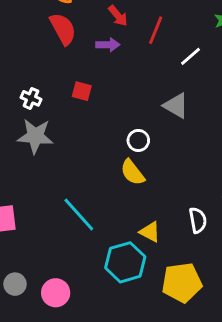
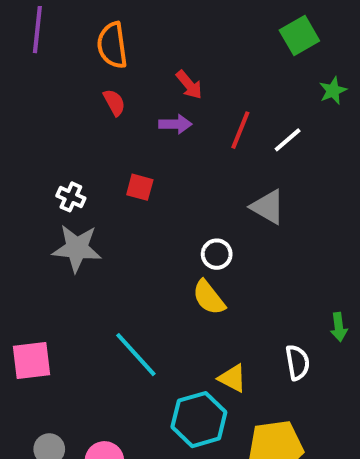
red semicircle: (63, 29) -> (114, 102), size x0.6
red line: (156, 30) -> (240, 130), moved

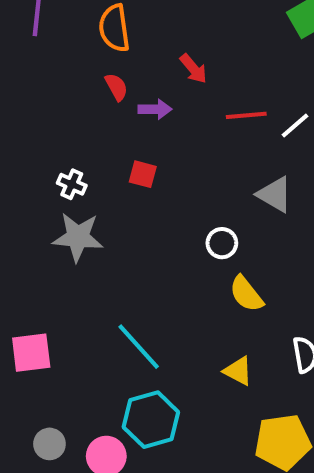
purple arrow: (175, 124) -> (155, 109), moved
red line: (240, 130) -> (246, 115), turned 63
yellow semicircle: (209, 297) -> (246, 294), moved
cyan hexagon: (199, 420) -> (151, 420), moved

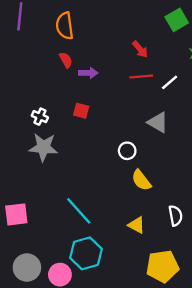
red arrow: (193, 69) -> (140, 49), moved
gray circle: (49, 444) -> (27, 268), size x1.5

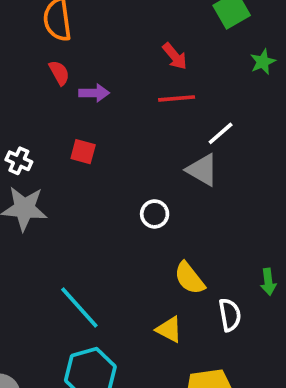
white line: (170, 82) -> (221, 133), moved
yellow semicircle: (141, 180) -> (189, 278), moved

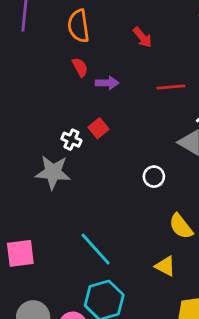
red arrow: (175, 56) -> (143, 37), moved
red square: (83, 152) -> (98, 128), turned 36
white cross: (19, 161) -> (71, 140), moved

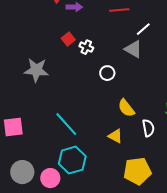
white cross: (71, 140) -> (86, 47), moved

